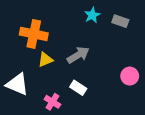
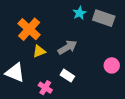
gray rectangle: (120, 21) -> (104, 18), size x1.5
orange cross: (34, 34) -> (29, 29), turned 30

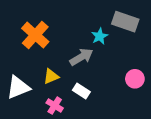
cyan star: (79, 13) -> (100, 36), moved
yellow triangle: (39, 51) -> (51, 76), moved
white triangle: (15, 73) -> (18, 87), turned -45

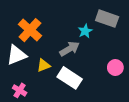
white triangle: (18, 87) -> (16, 55), moved
white rectangle: (81, 91) -> (70, 78), size x1.6
pink cross: (55, 106) -> (20, 90), moved

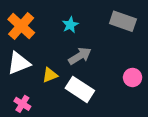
orange cross: (30, 30) -> (21, 26), moved
cyan star: (85, 31) -> (70, 25), moved

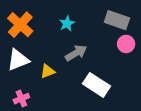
pink circle: (133, 77) -> (126, 44), moved
white rectangle: (80, 89) -> (97, 85), moved
pink cross: (22, 104) -> (21, 99), turned 35

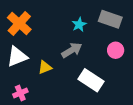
cyan star: (67, 23) -> (79, 25), moved
pink circle: (126, 44) -> (116, 50), moved

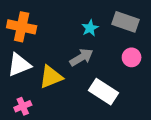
orange cross: (19, 23) -> (22, 27), turned -30
yellow triangle: (45, 67) -> (51, 77), size x1.5

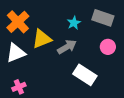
orange cross: (22, 27) -> (18, 22), turned 35
yellow triangle: (51, 77) -> (42, 39), moved

